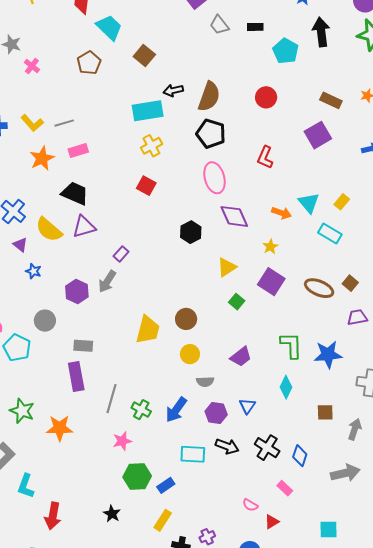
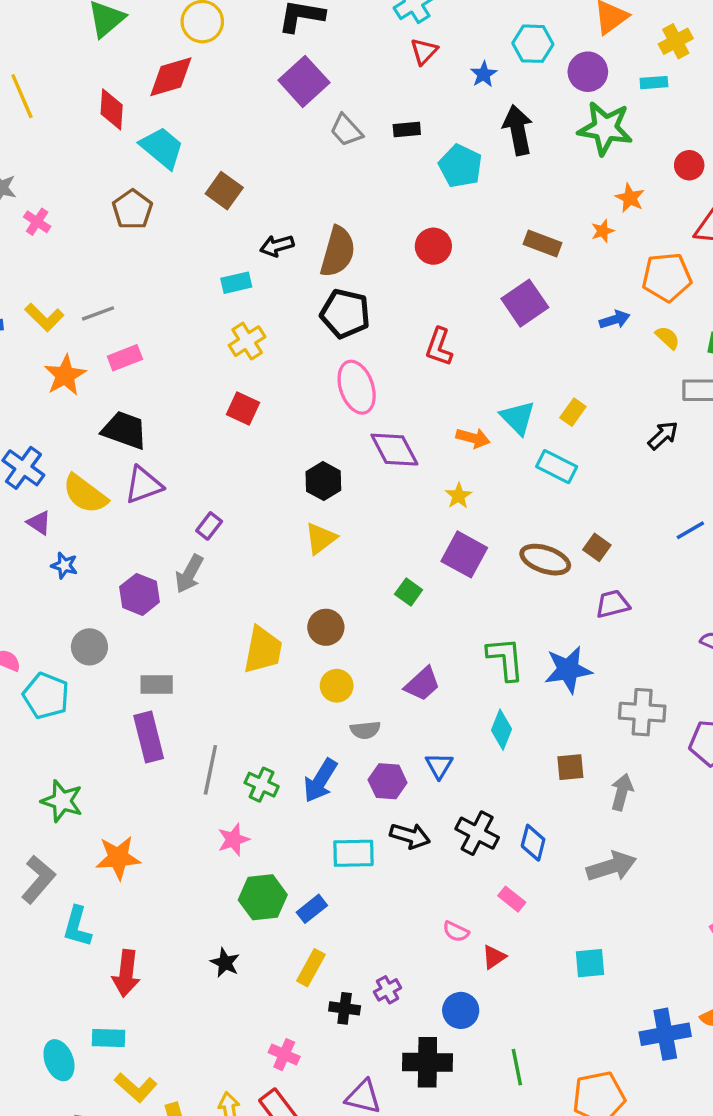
cyan rectangle: (148, 111) -> (236, 283), size x0.6
yellow triangle: (227, 267) -> (321, 538), moved
orange star: (60, 428) -> (118, 858), moved

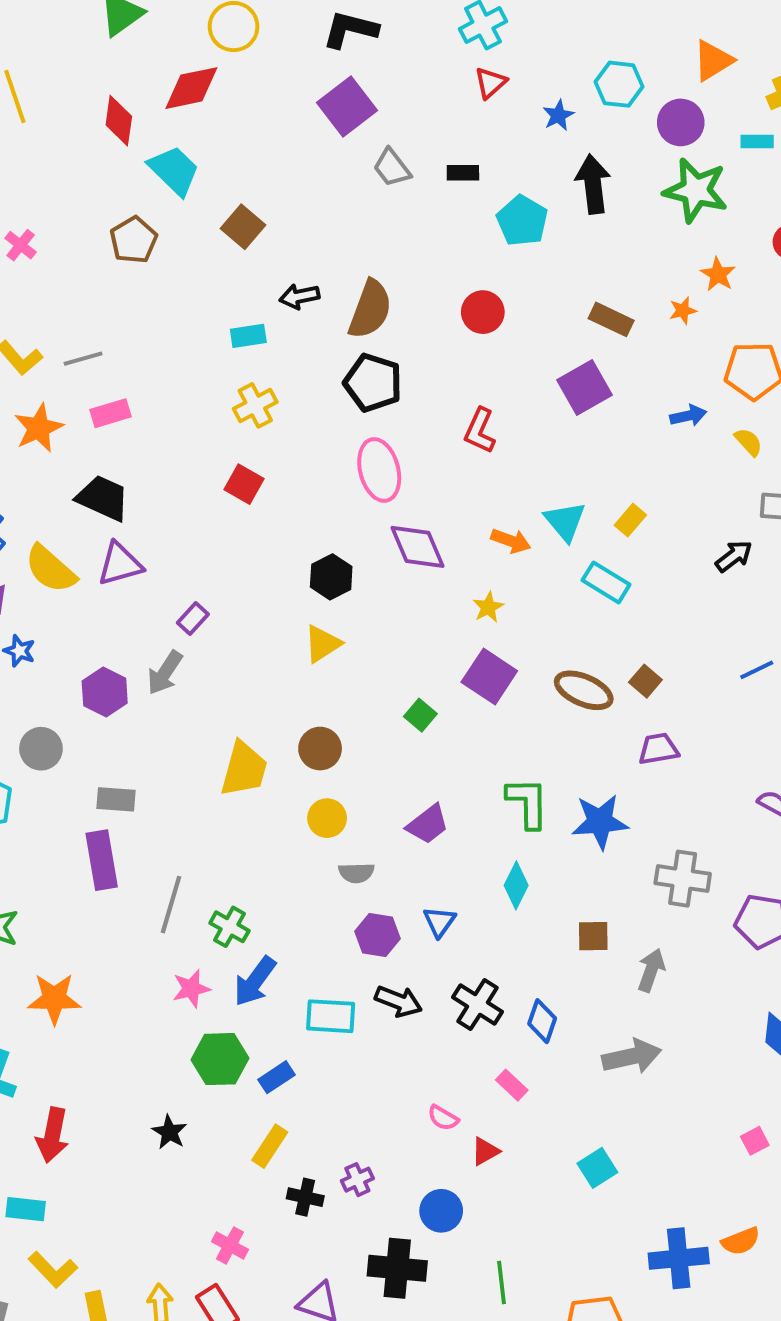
blue arrow: (320, 781) -> (255, 981), moved
cyan square: (590, 963) -> (597, 1168), turned -32

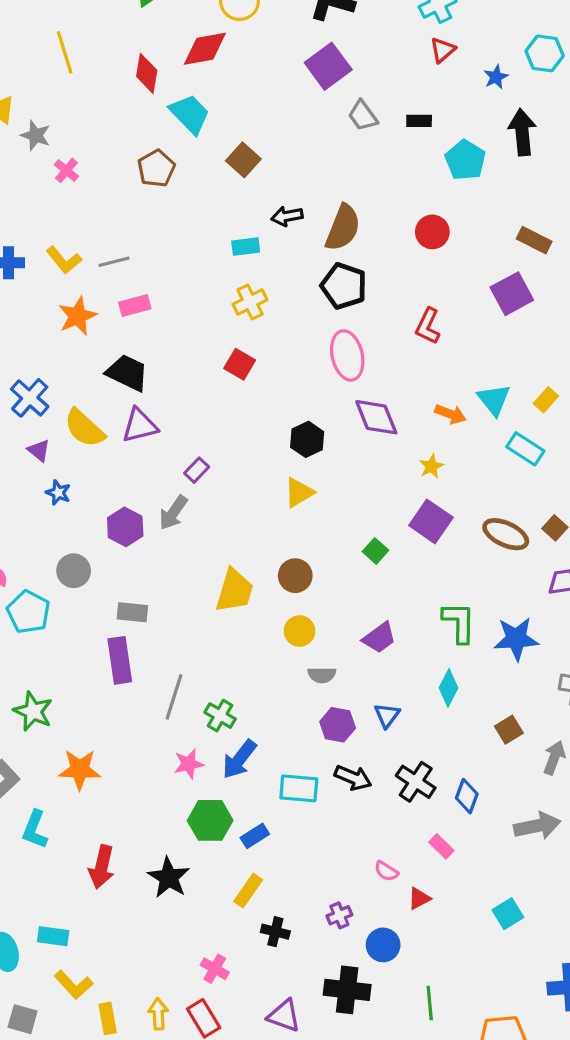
brown square: (593, 936) -> (509, 730), turned -32
black star: (169, 1132) -> (169, 878), size x1.5
red arrow: (52, 1135) -> (102, 867), moved
purple cross: (357, 1180) -> (339, 915), moved

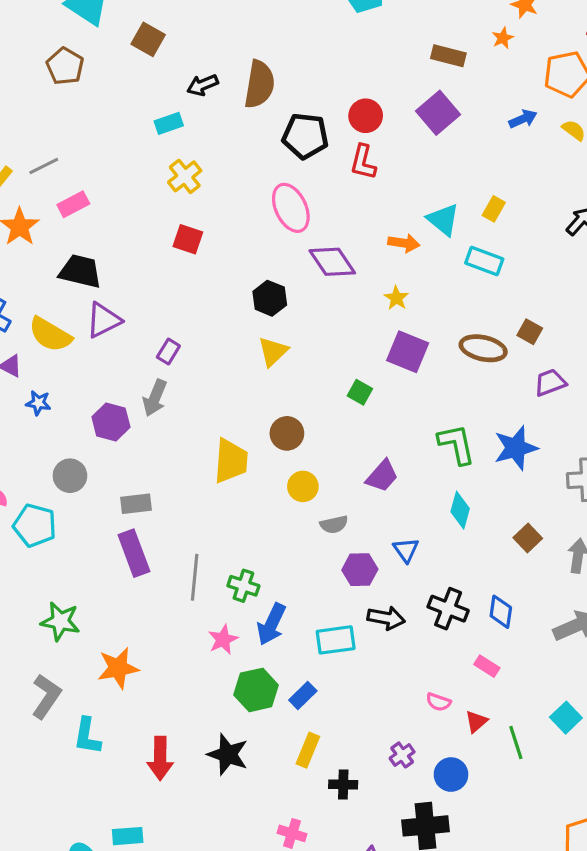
red circle: (432, 232) -> (366, 116), moved
black pentagon: (344, 286) -> (305, 136), moved
green line: (430, 1003) -> (516, 743), moved

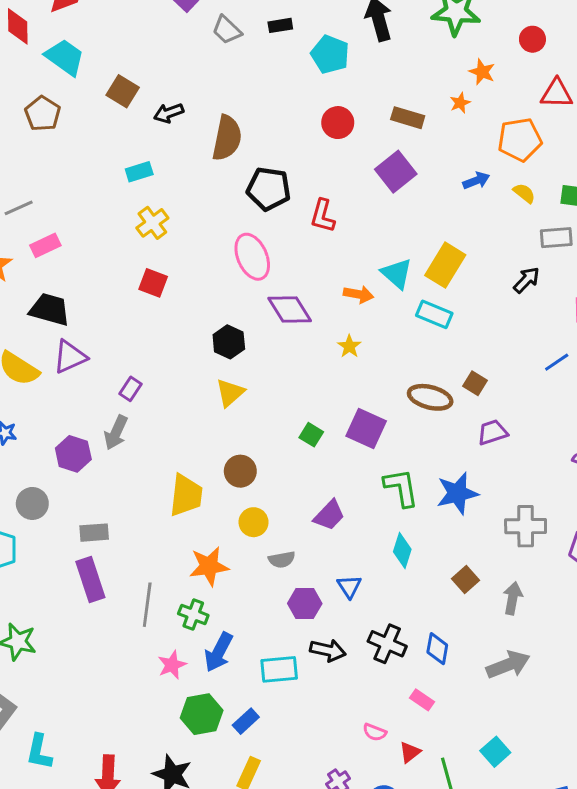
black arrow: (203, 85) -> (169, 113), moved
red circle: (366, 116) -> (338, 123), moved
yellow rectangle: (494, 209) -> (445, 265), size x1.8
purple square: (408, 352) -> (366, 429), moved
orange star: (118, 668) -> (209, 566), moved

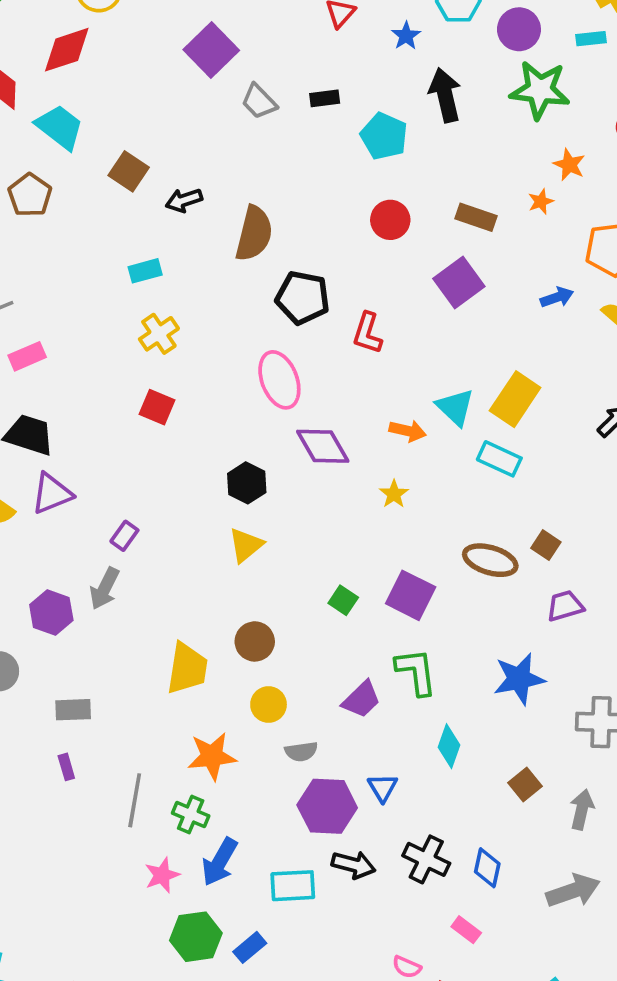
green L-shape: (401, 488) -> (416, 672), moved
purple rectangle: (90, 580) -> (66, 767), size x0.5
purple hexagon: (305, 603) -> (327, 806), size x1.4

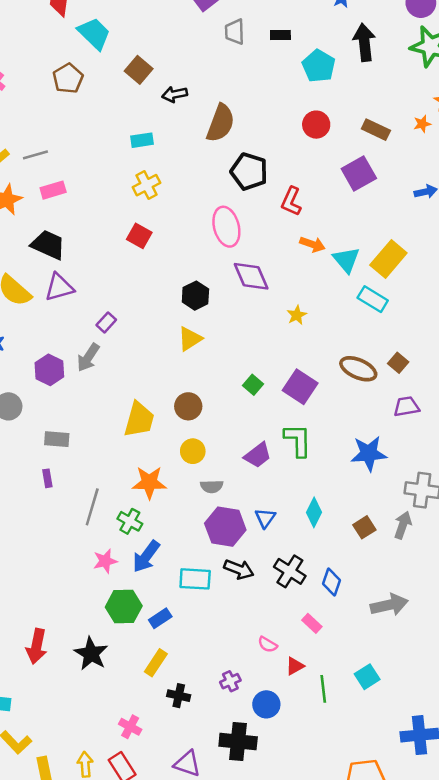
gray trapezoid: (259, 101) -> (235, 32), turned 36
orange arrow: (408, 431) -> (312, 244), moved
cyan diamond: (449, 746) -> (314, 512), moved
gray arrow: (582, 810) -> (403, 525), moved

